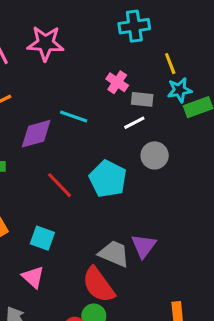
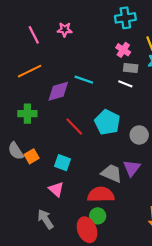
pink star: (45, 43) -> (65, 30), size x0.6
pink cross: (117, 82) -> (123, 50), moved
white line: (134, 123) -> (125, 84), turned 48
gray circle: (155, 155) -> (139, 135), moved
red semicircle: (98, 285) -> (101, 195), turned 125

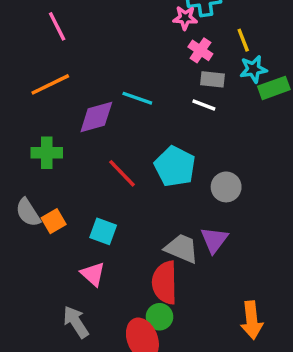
pink star: (65, 30) -> (185, 18), moved
red semicircle: (101, 195) -> (165, 283), turned -90

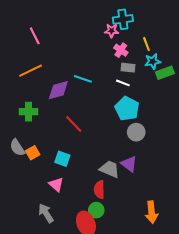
cyan pentagon: (175, 166) -> (127, 109), moved
purple triangle: (214, 240) -> (129, 164), turned -30
red semicircle: (165, 283) -> (99, 190), size x0.7

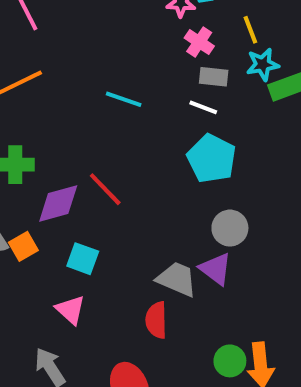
purple diamond: (58, 90) -> (58, 203), moved
gray circle: (136, 132) -> (230, 228), moved
green circle: (96, 210) -> (230, 361), moved

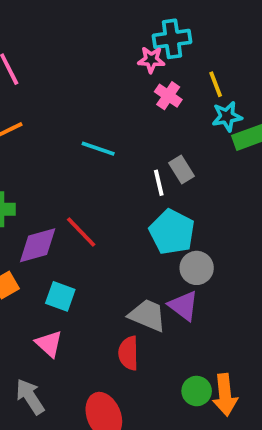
gray rectangle: (214, 77) -> (181, 169), moved, turned 52
white line: (203, 107) -> (159, 183), moved, turned 56
cyan pentagon: (212, 159) -> (172, 232), moved

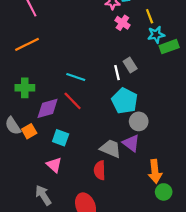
cyan line: (98, 149) -> (76, 77), moved
green circle: (197, 391) -> (164, 192), moved
orange arrow: (225, 395) -> (155, 171), moved

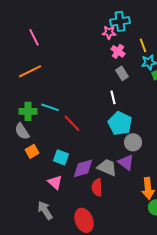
gray rectangle: (130, 65) -> (122, 73), moved
cyan line: (76, 77) -> (50, 107), moved
purple diamond: (48, 108) -> (83, 168), moved
gray semicircle: (13, 126) -> (22, 131), moved

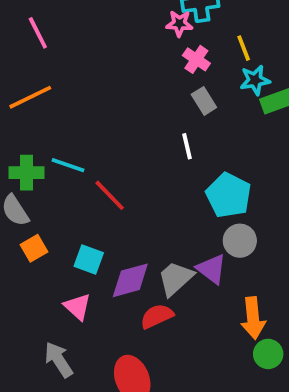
cyan pentagon: (120, 123) -> (229, 195), moved
gray circle: (133, 142) -> (240, 241), moved
gray trapezoid: (107, 167) -> (176, 278), turned -65
red semicircle: (97, 187) -> (157, 316), turned 66

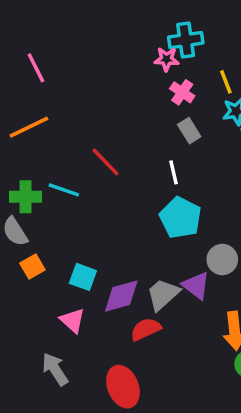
red line: (110, 195) -> (106, 162), moved
cyan pentagon: (229, 195) -> (180, 218), moved

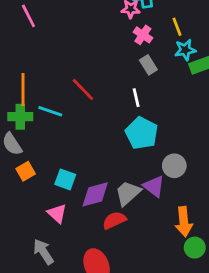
orange line: (29, 127) -> (23, 89), moved, turned -64

